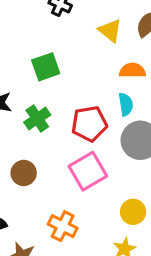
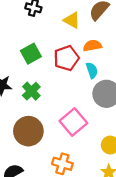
red pentagon: (89, 124) -> (66, 58), moved
brown circle: (24, 173) -> (28, 131), size x1.6

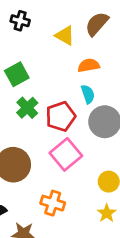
red pentagon: (66, 58) -> (61, 116), moved
green cross: (31, 91) -> (27, 108), moved

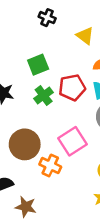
red pentagon: (61, 116) -> (72, 87), moved
orange cross: (53, 203) -> (50, 166), moved

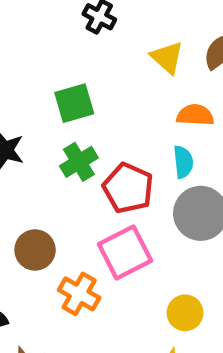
red pentagon: (72, 87) -> (128, 188), moved, turned 30
brown circle: (25, 144) -> (35, 250), size x0.7

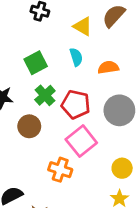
orange semicircle: (195, 115) -> (108, 67), moved
cyan semicircle: (183, 162) -> (76, 57), moved
brown circle: (35, 250) -> (29, 126), moved

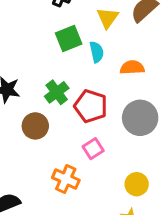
yellow triangle: (83, 26) -> (108, 18), turned 30
green square: (36, 63) -> (69, 38), moved
pink square: (81, 141) -> (93, 149), size x0.6

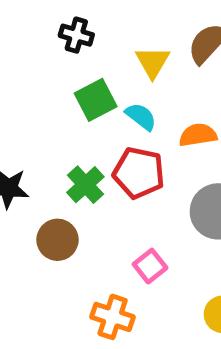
cyan semicircle: (97, 52) -> (141, 117), turned -35
red pentagon: (91, 106) -> (139, 173), moved

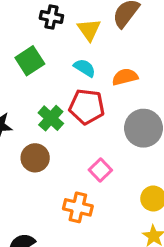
black cross: (76, 35) -> (51, 17), moved
green square: (96, 100) -> (30, 61), moved

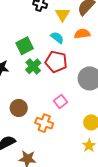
green square: (30, 61) -> (25, 46), moved
orange semicircle: (125, 77) -> (82, 34), moved
brown circle: (35, 158) -> (19, 108), moved

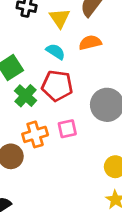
pink square: (60, 102) -> (67, 129), moved, turned 32
orange cross: (44, 123) -> (35, 134), moved, turned -30

